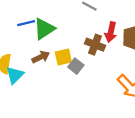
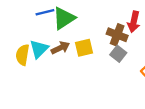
gray square: (76, 66) -> (118, 54), moved
cyan triangle: (15, 75) -> (39, 49), moved

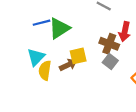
brown arrow: (60, 48) -> (68, 65), moved
yellow semicircle: (22, 55) -> (45, 70), moved

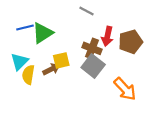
gray square: (110, 62) -> (93, 66), size x1.5

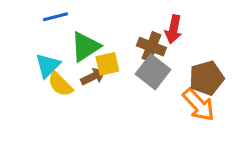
green triangle: (43, 33) -> (85, 47), moved
brown pentagon: (130, 42) -> (206, 78), moved
yellow semicircle: (28, 75) -> (60, 84), turned -54

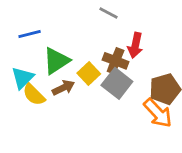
yellow square: (107, 64) -> (89, 74), moved, turned -30

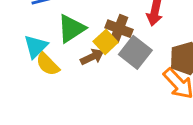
brown cross: (116, 61) -> (119, 29), moved
brown arrow: (63, 88) -> (92, 57), moved

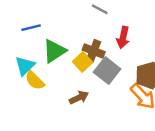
brown arrow: (92, 57) -> (79, 98), moved

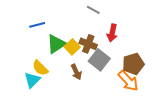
yellow square: (83, 62) -> (72, 47), moved
cyan triangle: (25, 66) -> (32, 80), moved
brown arrow: (79, 98) -> (76, 72), moved, turned 91

